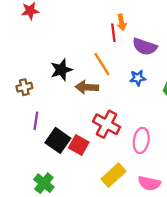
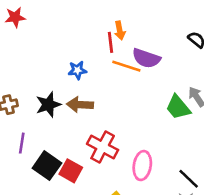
orange line: (102, 64) -> (126, 66), moved, turned -40
black star: (61, 70) -> (48, 105), moved
blue star: (138, 78) -> (77, 70), moved

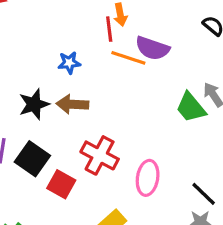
black square: (47, 166) -> (32, 159), moved

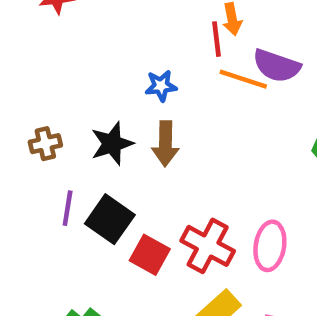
brown arrow: (72, 104) -> (165, 144), turned -92
red cross: (100, 155) -> (208, 246), moved

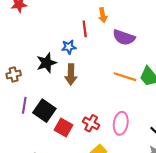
red line: (217, 39) -> (85, 29), moved
orange line: (243, 79) -> (125, 77), moved
black star: (112, 144) -> (46, 63), moved
red cross: (208, 246) -> (91, 123), size x0.7

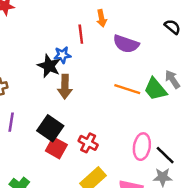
black star: (46, 63) -> (49, 66), moved, turned -30
black square: (44, 111) -> (50, 128), moved
pink ellipse: (121, 123) -> (142, 147), moved

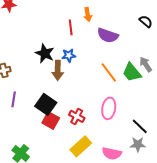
blue star: (62, 55) -> (69, 55), moved
orange line: (127, 89) -> (109, 72), turned 35
pink ellipse: (142, 147) -> (109, 108), moved

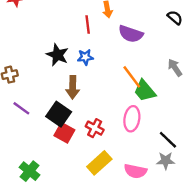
brown arrow: (58, 70) -> (73, 87), moved
green trapezoid: (132, 72) -> (145, 91), moved
purple line: (14, 99) -> (21, 108), turned -63

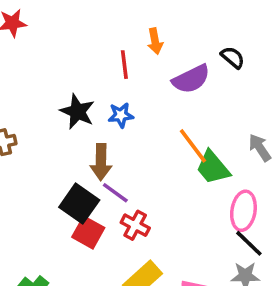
black semicircle: (175, 18) -> (233, 57), moved
purple semicircle: (131, 34) -> (191, 79), turned -45
gray arrow: (175, 68) -> (260, 148), moved
purple line: (21, 108) -> (115, 193), moved
pink ellipse: (132, 119) -> (243, 211), moved

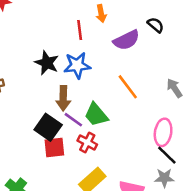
blue star: (121, 115) -> (77, 65), size x1.5
green trapezoid: (213, 167) -> (96, 115), moved
red square: (88, 232) -> (54, 148), turned -35

